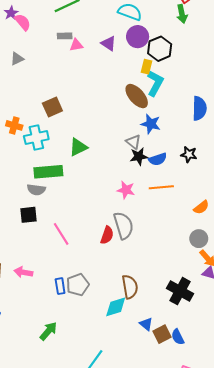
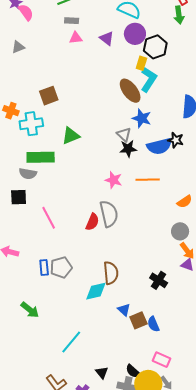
gray rectangle: (65, 36) -> (72, 21), moved
black star: (189, 154) -> (176, 140), moved
blue semicircle: (158, 159) -> (159, 146), moved, size x1.4
black cross: (180, 291) -> (159, 280), size x0.7
green arrow: (48, 331) -> (30, 310), turned 84

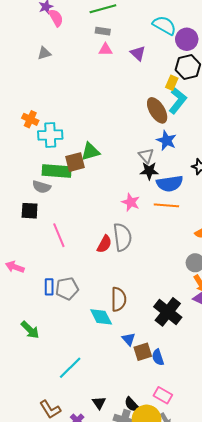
purple circle: (135, 34) -> (187, 39), moved
brown square: (49, 96) -> (75, 162), moved
blue semicircle: (159, 146) -> (170, 183), moved
black cross: (159, 280) -> (168, 312), size x1.5
cyan diamond: (96, 291) -> (101, 317), turned 70

